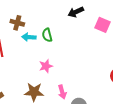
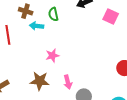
green semicircle: (47, 35) -> (53, 14), moved

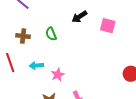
cyan arrow: (36, 26) -> (36, 66), moved

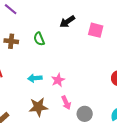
cyan arrow: (36, 66) -> (35, 78), moved
pink star: (58, 75) -> (58, 80), moved

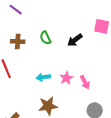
black arrow: (67, 22) -> (75, 40), moved
pink arrow: (66, 103) -> (85, 82), moved

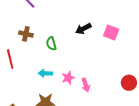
green semicircle: (45, 38) -> (51, 44), moved
black arrow: (75, 40) -> (83, 29), moved

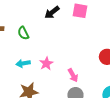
pink arrow: (86, 85) -> (73, 75), moved

